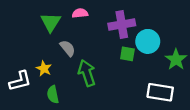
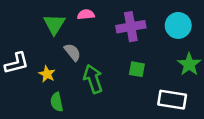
cyan circle: (148, 41) -> (178, 25), moved
green square: (127, 54) -> (137, 69), moved
white L-shape: (20, 81) -> (17, 63), moved

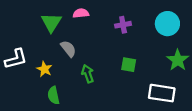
purple cross: (131, 27) -> (123, 25), size x0.6
green arrow: (93, 79) -> (88, 74), size x0.7

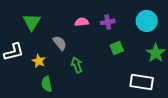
pink semicircle: (81, 13) -> (82, 22), moved
green triangle: (51, 22) -> (32, 22), moved
green square: (129, 65) -> (117, 48), moved, turned -32

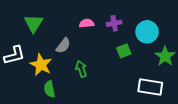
cyan circle: (147, 21) -> (147, 32), moved
gray semicircle: (60, 43) -> (63, 46), turned 77
yellow star: (39, 61) -> (41, 65), size x1.5

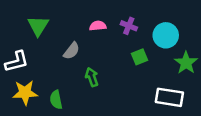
purple cross: (114, 23) -> (129, 26), turned 32
yellow star: (41, 65) -> (25, 93), moved, turned -30

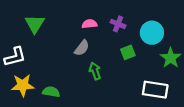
gray semicircle: (72, 51) -> (82, 48), moved
green arrow: (92, 77) -> (95, 71), moved
green semicircle: (56, 100) -> (51, 92), turned 112

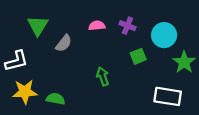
gray semicircle: (82, 48) -> (64, 43), moved

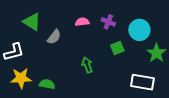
green triangle: (38, 26) -> (32, 22), turned -30

